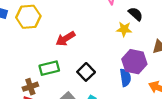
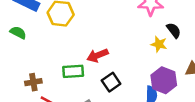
red arrow: (65, 39) -> (98, 55), moved
brown cross: (30, 87) -> (33, 82), moved

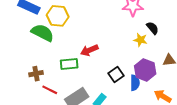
green semicircle: (18, 33) -> (42, 33), moved, size x1.6
black square: (111, 82) -> (116, 75), moved

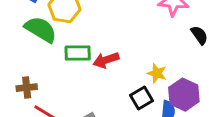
yellow star: (140, 40) -> (157, 73), moved
green rectangle: (69, 64) -> (78, 53), moved

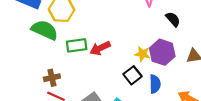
brown cross: (27, 88) -> (52, 78), moved
purple hexagon: (184, 95) -> (162, 52), moved

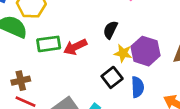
black semicircle: (173, 19) -> (110, 30), moved, turned -112

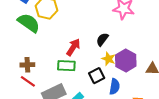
green rectangle: (49, 44) -> (66, 66), moved
red arrow: (75, 47) -> (73, 47), turned 138

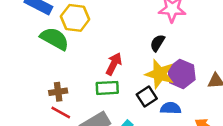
black semicircle: (102, 39) -> (157, 43), moved
yellow star: (109, 59) -> (160, 74), size x1.6
blue semicircle: (115, 87) -> (171, 108), turned -91

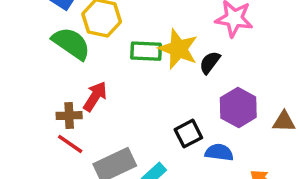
red arrow: (114, 64) -> (95, 96), moved
yellow star: (160, 74) -> (178, 49), moved
green rectangle: (107, 88) -> (146, 51), moved

